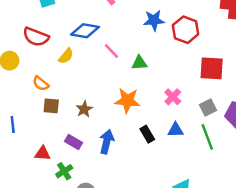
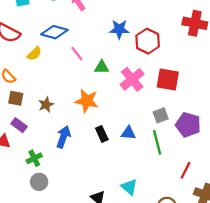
pink cross: (173, 97) -> (132, 79), moved, size x1.5
purple rectangle: (74, 142) -> (19, 125), moved
green cross: (64, 171) -> (34, 158), moved

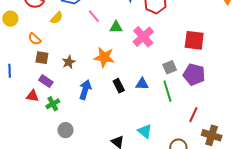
red square: (168, 79) -> (194, 40), moved
green cross: (34, 158) -> (53, 104), moved

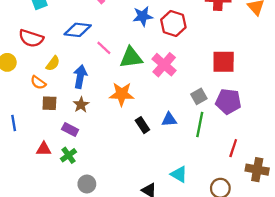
yellow semicircle: (57, 18) -> (53, 63), moved
green triangle: (116, 27) -> (131, 58), size x1.5
purple rectangle: (46, 81) -> (70, 130), moved
blue arrow: (85, 90) -> (80, 77), moved
green line: (167, 91) -> (200, 125), turned 35

